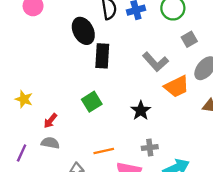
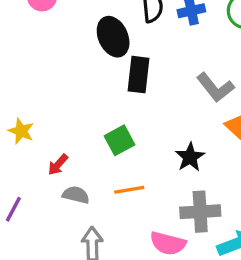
gray semicircle: (50, 143) -> (76, 195), moved
gray cross: (150, 148) -> (200, 212), size x1.6
orange line: (104, 151) -> (129, 190), moved

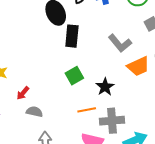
green square: (119, 140) -> (74, 76), moved
orange line: (129, 190) -> (87, 110), moved

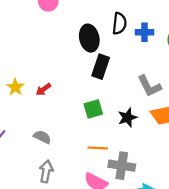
black star: (105, 87) -> (127, 118), moved
red arrow: (23, 93) -> (43, 89), moved

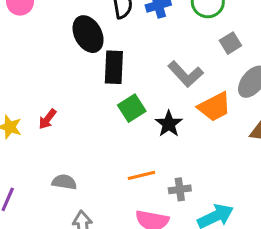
green square: (93, 109) -> (132, 108), moved
gray cross: (122, 166) -> (180, 189), size x0.6

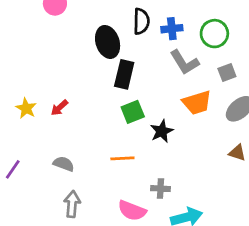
gray L-shape: (186, 74) -> (184, 62), moved
orange trapezoid: (214, 107) -> (197, 103), moved
orange line: (141, 175) -> (122, 158), moved

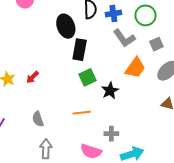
orange trapezoid: (197, 103) -> (135, 68), turned -35
gray semicircle: (64, 164) -> (38, 119), turned -126

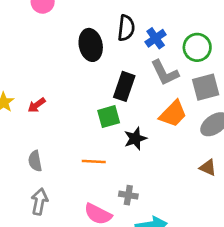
blue cross: (113, 13) -> (156, 38), turned -35
gray square: (156, 44) -> (206, 87), size x1.5
black rectangle: (80, 50) -> (124, 86), moved

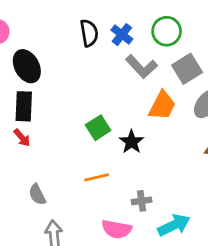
black ellipse: (91, 45) -> (27, 66), moved
black rectangle: (124, 86) -> (24, 106), moved
red arrow: (37, 105) -> (22, 138), turned -78

